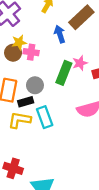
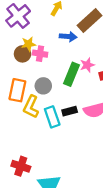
blue arrow: (60, 34) -> (68, 37), turned 112
black rectangle: (26, 102) -> (70, 111), moved
yellow L-shape: (19, 120) -> (31, 107), moved, turned -75

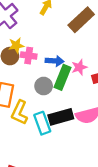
blue arrow: (68, 37) -> (55, 61), moved
gray circle: (43, 86) -> (44, 86), moved
black rectangle: (70, 111) -> (61, 117), size x1.5

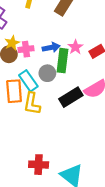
cyan rectangle: (42, 123) -> (28, 81), moved

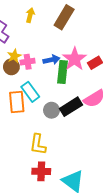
pink star: (75, 47) -> (75, 59), size x1.6
gray circle: (47, 73) -> (51, 110), moved
yellow L-shape: (32, 104) -> (38, 144), moved

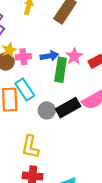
pink star: (75, 59) -> (74, 56), size x0.7

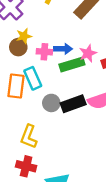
pink cross: (23, 57) -> (44, 52), moved
green rectangle: (61, 70) -> (72, 65), turned 55

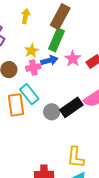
yellow star: (24, 36) -> (31, 51), moved
green rectangle: (72, 65) -> (57, 40), moved, turned -35
yellow L-shape: (29, 137) -> (76, 157), moved

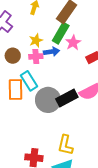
pink star: (73, 59) -> (73, 43), moved
gray circle: (52, 112) -> (48, 100), size x1.6

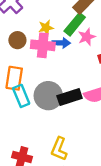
pink cross: (36, 56) -> (43, 45), size x1.5
cyan rectangle: (29, 81) -> (21, 96), moved

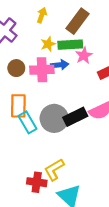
green rectangle: (75, 24) -> (70, 45), turned 55
yellow star: (46, 28) -> (48, 44), moved
yellow L-shape: (59, 149) -> (54, 170), moved, turned 45

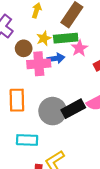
brown circle: (16, 68) -> (24, 48), moved
cyan rectangle: (28, 122) -> (27, 140), moved, turned -55

